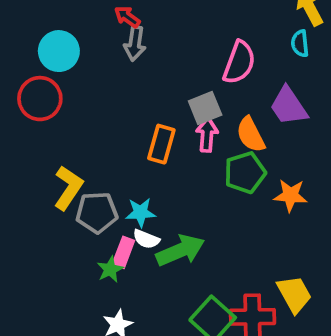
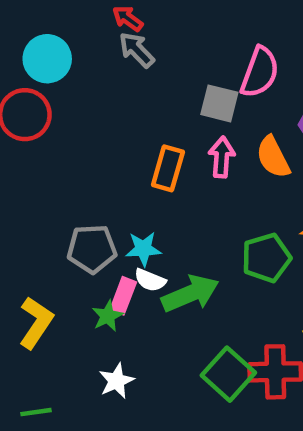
gray arrow: (135, 43) -> (137, 50), turned 128
gray square: (205, 108) -> (219, 103), moved, turned 36
green pentagon: (245, 173) -> (266, 258), moved
yellow L-shape: (68, 188) -> (36, 323), moved

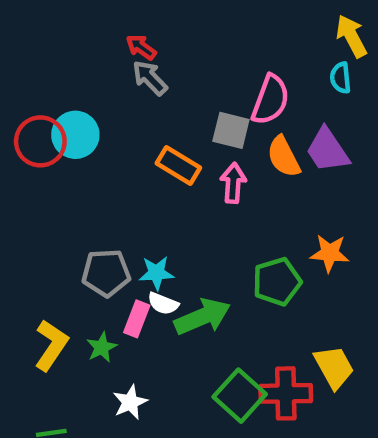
cyan circle: (47, 59) -> (75, 135), moved
orange semicircle: (273, 157) -> (284, 157), moved
orange rectangle: (168, 168) -> (178, 165), moved, turned -75
green star: (108, 316) -> (102, 347), moved

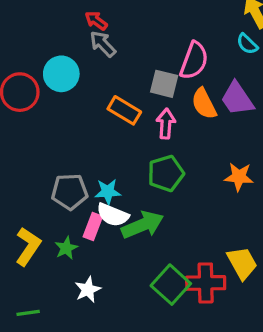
cyan semicircle: (341, 78) -> (247, 44), turned -40
cyan circle: (75, 135) -> (61, 74), moved
green pentagon: (277, 282) -> (166, 173), moved
white semicircle: (163, 304) -> (113, 215), size x1.4

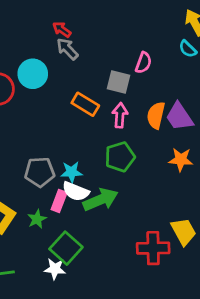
pink semicircle: (194, 61) -> (143, 63), size x0.7
purple trapezoid: (237, 99) -> (179, 117), moved
orange semicircle: (204, 104) -> (156, 115), moved, turned 40
green square: (171, 285) -> (66, 248), moved
white star: (88, 290) -> (55, 269), moved, turned 30

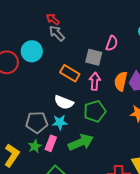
white semicircle: (76, 191) -> (64, 102), moved
green star: (37, 219) -> (35, 146), moved

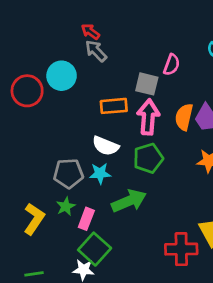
orange rectangle: (70, 73) -> (114, 106), turned -36
pink arrow: (95, 81) -> (148, 117), size x1.4
pink rectangle: (51, 143) -> (86, 219), moved

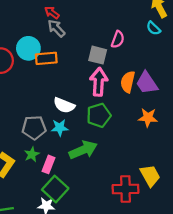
orange rectangle: (114, 106) -> (46, 58), moved

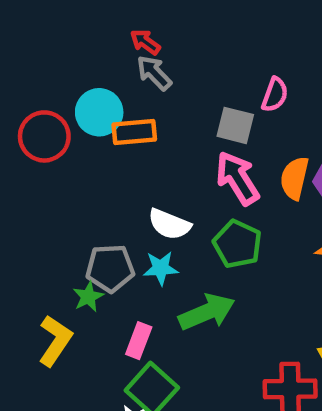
pink arrow: (99, 82) -> (237, 178), turned -36
green pentagon: (99, 115) -> (237, 244), turned -30
green star: (32, 154) -> (88, 297), moved

